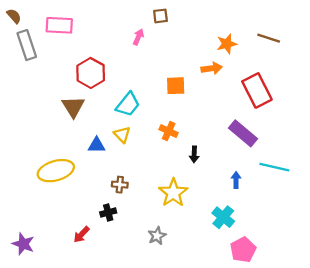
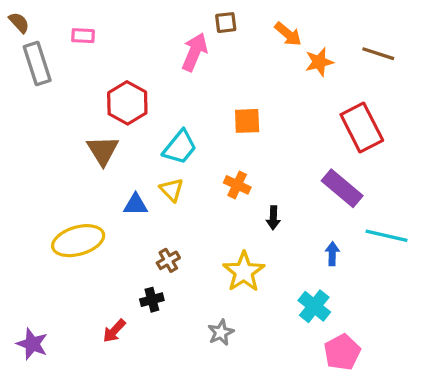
pink rectangle: (59, 25) -> (83, 36), size x0.6
pink arrow: (138, 37) -> (195, 52), size x1.6
orange arrow: (212, 68) -> (288, 34), moved, turned 48
brown cross: (120, 185) -> (168, 260), turned -35

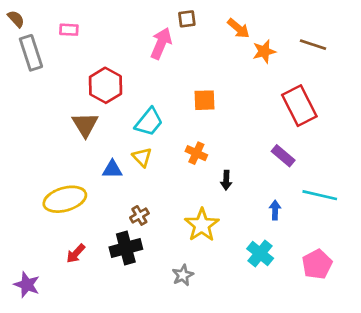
purple rectangle: (342, 188) -> (283, 156), size x0.7
black cross: (152, 300) -> (126, 248), size x1.6
red arrow: (114, 331) -> (76, 253), moved
pink pentagon: (342, 352) -> (317, 264), moved

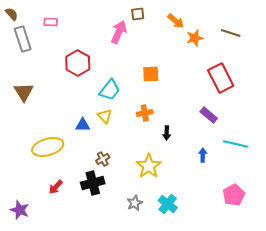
brown triangle: (85, 125) -> (24, 92), moved
orange cross: (196, 153) -> (145, 113), turned -35
cyan cross: (260, 253) -> (168, 204), moved

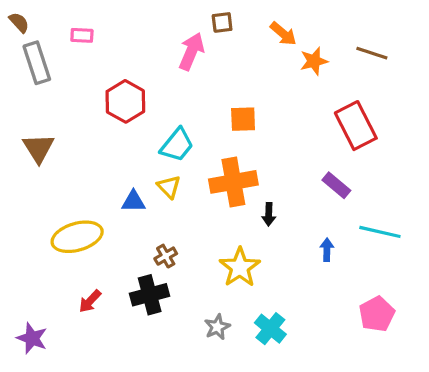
orange cross: (145, 113) -> (233, 182), size x1.8

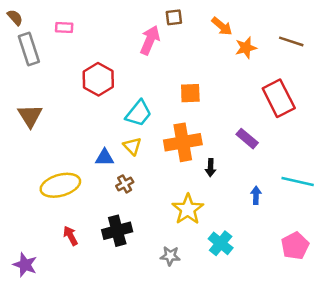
purple rectangle: (336, 185) -> (247, 139), moved
brown cross: (166, 256) -> (125, 184), moved
red arrow: (90, 301) -> (70, 236), turned 108
gray star: (217, 327) -> (170, 256), turned 30
cyan cross: (270, 329) -> (221, 243), moved

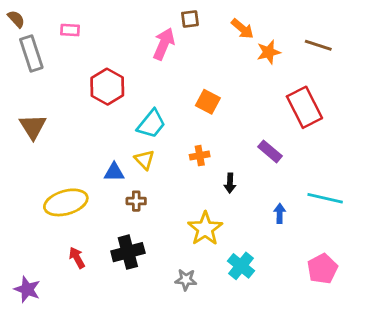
orange square: (190, 93) -> (208, 102), turned 30
orange cross: (183, 142) -> (200, 156), size x0.5
brown cross: (125, 184) -> (136, 201), turned 30

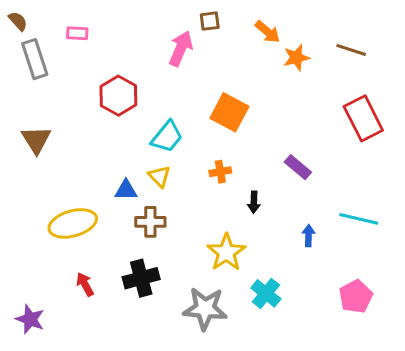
orange square: (208, 102) -> (229, 112), size x1.4
red rectangle: (304, 107) -> (363, 118), moved
brown cross: (136, 201) -> (150, 222), size x1.4
gray star: (186, 280) -> (205, 309), size x1.8

